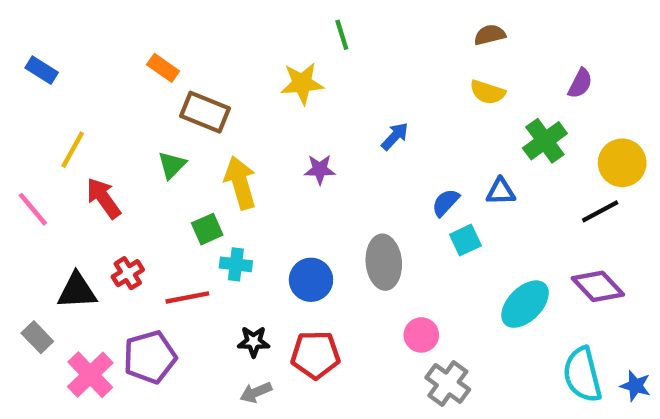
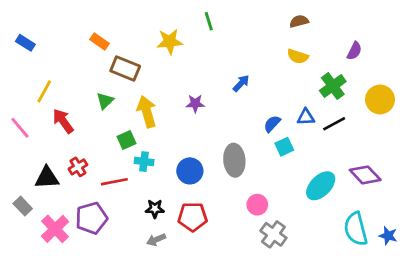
yellow star: (302, 83) -> (170, 42), moved
black line: (600, 211) -> (334, 124), moved

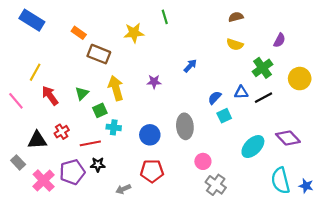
blue rectangle: (25, 43) -> (32, 20), moved, size x1.6
green triangle: (105, 101) -> (82, 93), moved
black star: (155, 209) -> (98, 165), moved

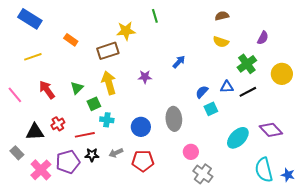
orange rectangle: (79, 33) -> (71, 40), moved
brown rectangle: (99, 54) -> (108, 51), moved, turned -40
yellow line: (35, 72) -> (33, 57), moved, turned 42
gray arrow: (123, 189) -> (116, 153), moved

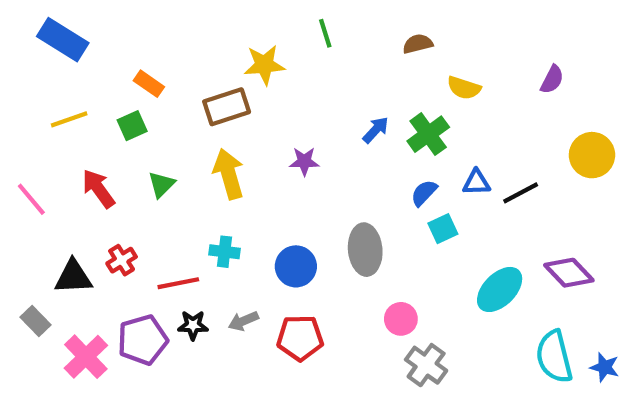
brown semicircle: (222, 16) -> (418, 44), moved
green cross: (247, 64) -> (428, 134), moved
green square: (94, 104) -> (132, 126), moved

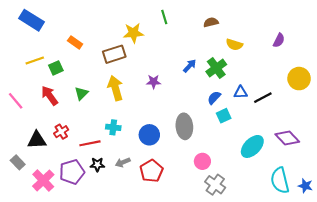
green square: (132, 126) -> (56, 68), moved
red pentagon: (300, 338) -> (151, 171), turned -30

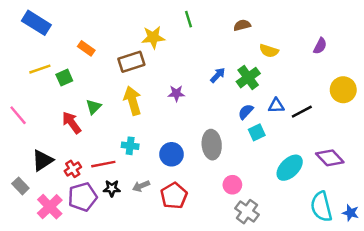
red arrow: (50, 96) -> (72, 123), moved
red cross: (61, 132) -> (73, 169), moved
black triangle: (37, 140) -> (42, 160), turned -30

